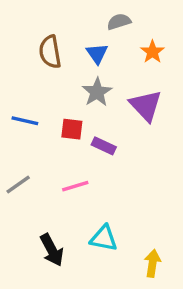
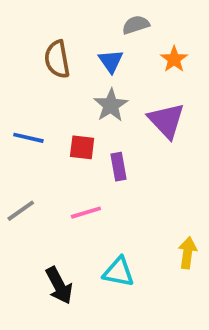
purple rectangle: (104, 146) -> (118, 167), turned 55
yellow arrow: (152, 263) -> (187, 253), moved

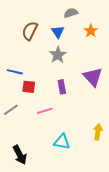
brown semicircle: (57, 59) -> (30, 31), turned 36
purple triangle: (166, 121) -> (93, 77), moved
red square: (82, 147) -> (29, 87), moved
black arrow: (59, 285) -> (20, 155), moved

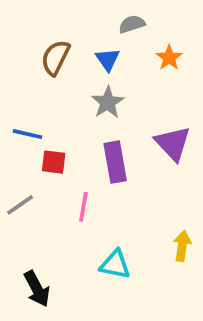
purple rectangle: (62, 87) -> (115, 162), size x1.5
pink line: (45, 111) -> (83, 207), turned -63

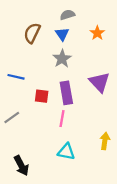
gray semicircle: (132, 24) -> (67, 15), moved
red square: (54, 162) -> (42, 96), moved
pink line: (83, 207) -> (62, 119), moved

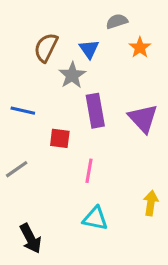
gray semicircle: (67, 15) -> (117, 21), moved
gray star: (62, 59) -> (72, 75), moved
purple rectangle: (66, 93) -> (95, 111), moved

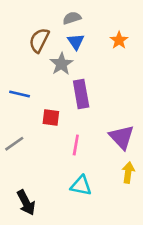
gray semicircle: (117, 21) -> (72, 18), moved
purple triangle: (143, 118) -> (122, 137), moved

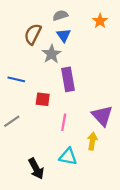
orange star: (119, 40) -> (100, 21), moved
yellow arrow: (128, 172) -> (92, 141), moved
black arrow: (26, 203) -> (36, 169), moved

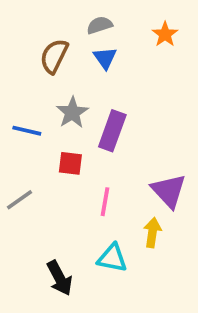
gray star: (52, 54) -> (72, 113), moved
purple rectangle: (68, 79) -> (112, 131), turned 30

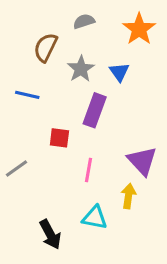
orange star: (165, 34) -> (139, 29), size x1.5
blue triangle: (105, 58) -> (119, 72), moved
gray star: (72, 113) -> (81, 69), moved
blue line: (27, 131) -> (27, 95), moved

